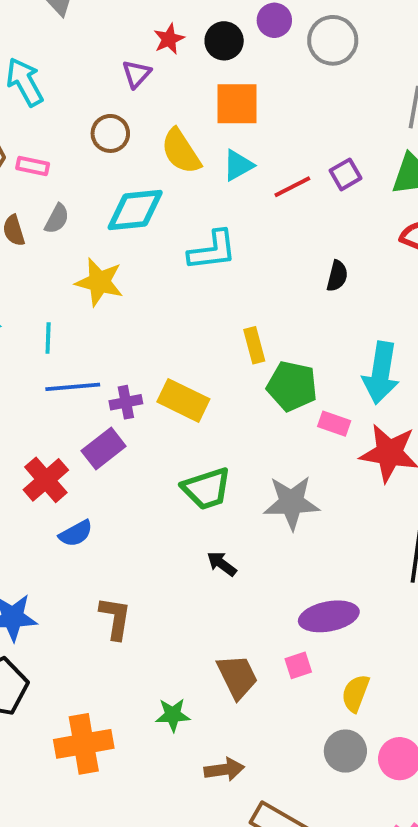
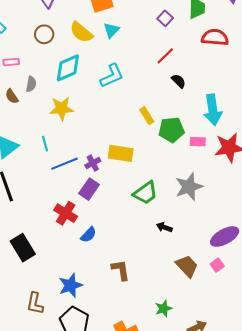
red line: (292, 187) -> (165, 56), moved
black semicircle: (337, 276) -> (179, 81), moved, turned -42
brown trapezoid: (237, 677) -> (187, 266), moved

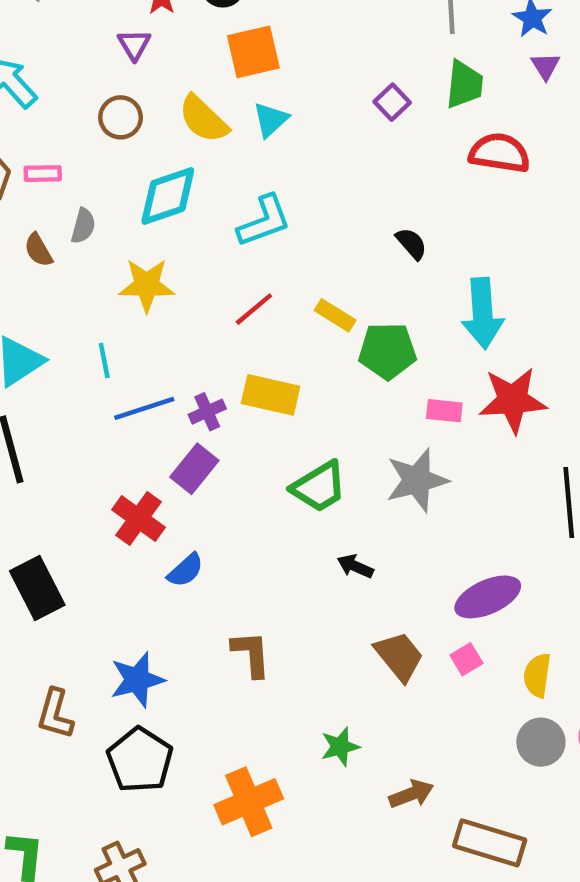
red line: (165, 56) -> (254, 309), moved
yellow rectangle: (147, 116) -> (335, 315), turned -30
pink rectangle: (198, 142) -> (444, 411), moved

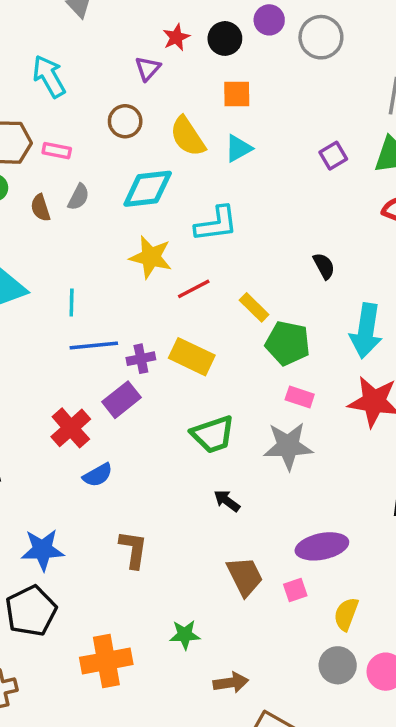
orange square: (253, 52) -> (237, 94), size x0.7
yellow star: (147, 285) -> (151, 257), moved
pink rectangle: (444, 411) -> (300, 397), moved

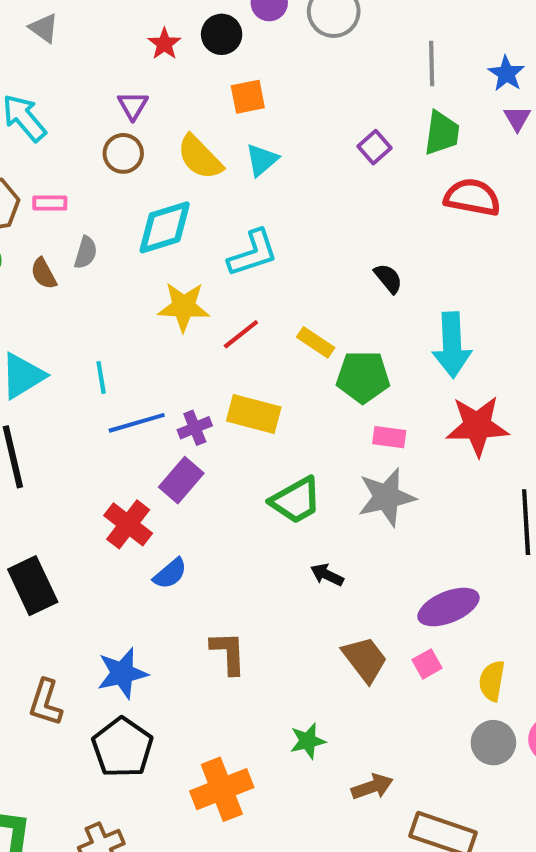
purple triangle: (148, 68) -> (133, 105), moved

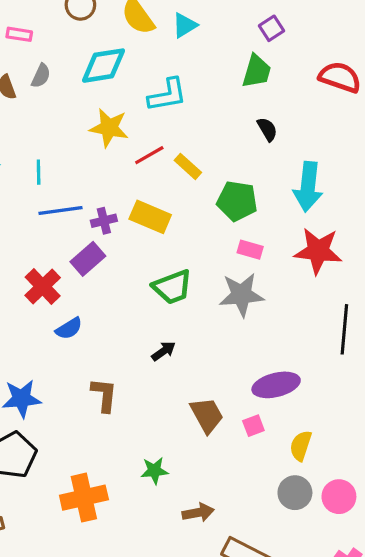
green trapezoid: (442, 133) -> (257, 71), moved
yellow rectangle: (316, 342) -> (188, 166), moved
black arrow: (327, 575) -> (164, 351), moved, turned 110

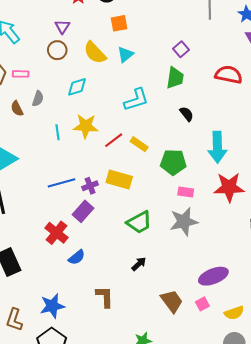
cyan diamond: (104, 66) -> (77, 87), size x0.7
cyan L-shape: (167, 95) -> (136, 100), moved
cyan line: (39, 172) -> (57, 132), moved
yellow semicircle: (301, 446) -> (234, 313), turned -120

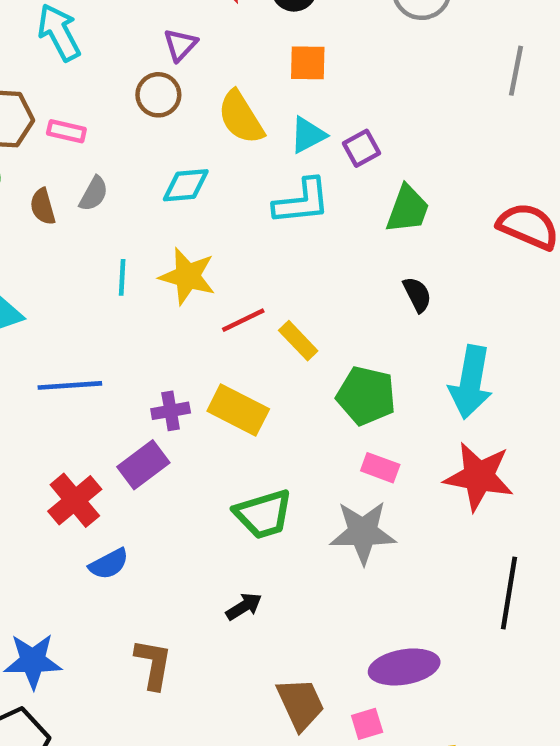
purple square: (181, 49) -> (362, 148), moved
cyan L-shape: (136, 100) -> (302, 202), moved
blue line: (62, 183) -> (70, 385), moved

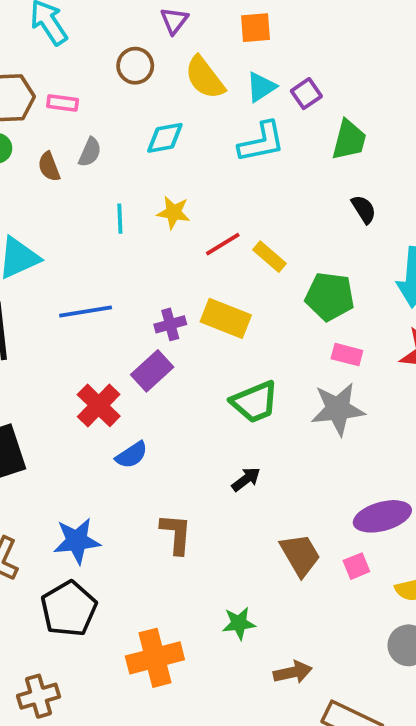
purple triangle: (180, 45) -> (174, 21), moved
yellow star: (187, 276) -> (173, 213), size x0.7

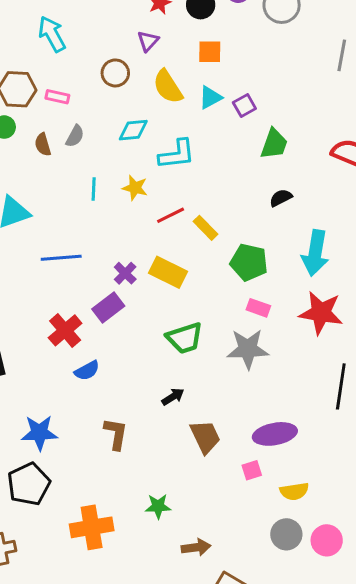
cyan L-shape: (262, 142) -> (177, 154), moved
black semicircle: (364, 209) -> (281, 198), turned -90
purple cross: (170, 324) -> (125, 273), turned -35
brown trapezoid: (300, 555) -> (205, 437), moved

